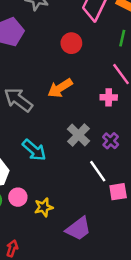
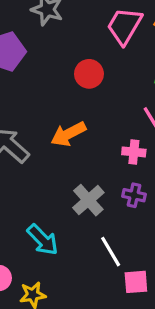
purple cross: (111, 141) -> (134, 195), moved, turned -35
cyan arrow: (34, 150) -> (43, 240), moved

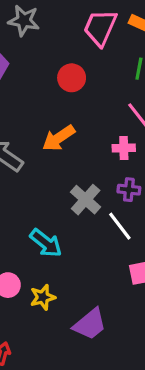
white line: (111, 252) -> (120, 226), moved

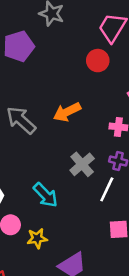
red circle: (72, 78) -> (98, 61), moved
white line: (120, 226) -> (107, 189), turned 55

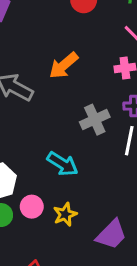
gray cross: (82, 164) -> (95, 120), turned 30

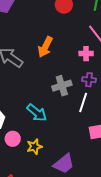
orange arrow: (64, 65) -> (45, 47), turned -30

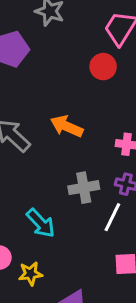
orange arrow: (45, 47) -> (67, 126), turned 80

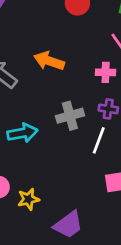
cyan arrow: (41, 223) -> (22, 133), moved, turned -52

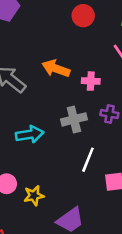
pink cross: (106, 72) -> (91, 81), moved
white line: (99, 140) -> (88, 160), moved

